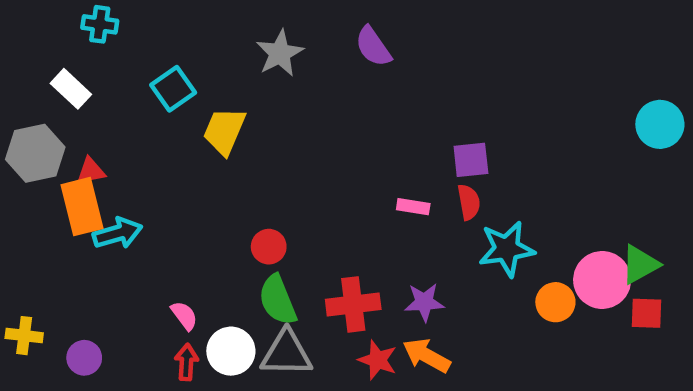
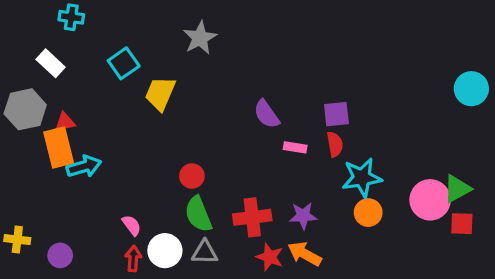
purple semicircle: (373, 47) -> (267, 114), moved
orange circle: (555, 302) -> (368, 213), moved
gray triangle: (286, 353) -> (205, 252), size x0.7

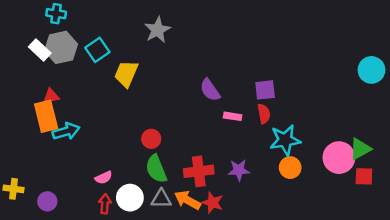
gray hexagon: (25, 109) -> (61, 47), moved
pink semicircle: (132, 225) -> (104, 178), turned 102
orange arrow: (305, 254) -> (187, 200), moved

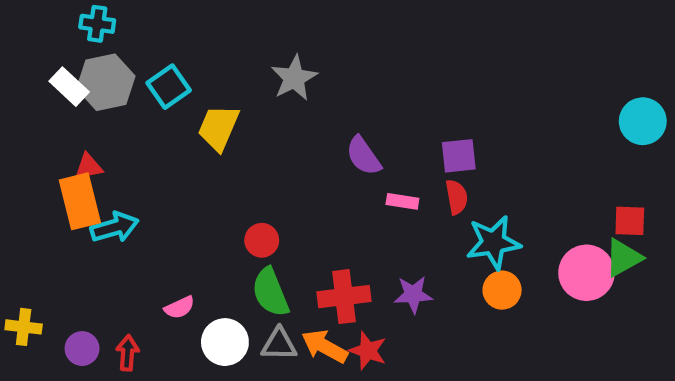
gray star: (157, 30) -> (294, 78), moved
red square: (364, 176) -> (630, 221), moved
red arrow: (105, 204) -> (128, 353), moved

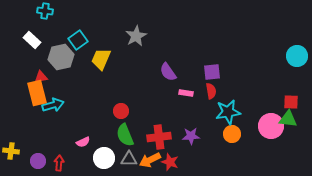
gray hexagon: (106, 82) -> (61, 57), moved
green triangle: (623, 258) -> (288, 119), turned 36
orange arrow: (325, 346) -> (150, 160), turned -55

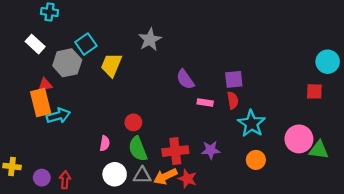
red square: (291, 102) -> (314, 91), moved
cyan star: (228, 112) -> (251, 123), turned -30
green triangle: (288, 119) -> (319, 150), moved
orange circle: (232, 134) -> (256, 160), moved
pink semicircle: (83, 142) -> (105, 143), moved, turned -56

